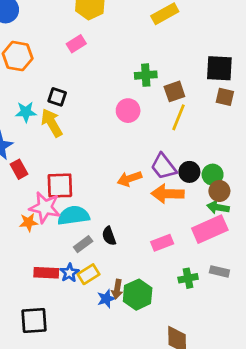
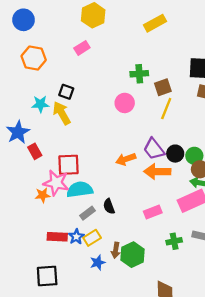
blue star: (106, 299) -> (98, 263), moved

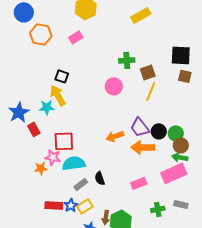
orange hexagon: (34, 58) -> (41, 34), moved
cyan star: (40, 104) -> (47, 107), moved
pink star: (56, 183) -> (53, 157), size x0.7

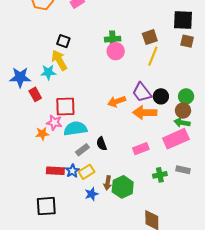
green cross: (127, 60) -> (113, 39), moved
blue star: (19, 112) -> (20, 77), turned 30
green circle: (176, 133) -> (186, 96), moved

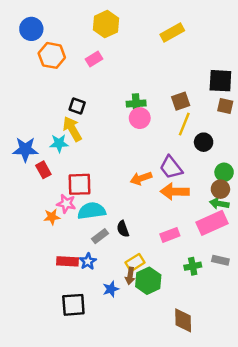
black circle: (161, 96) -> (204, 142), moved
yellow rectangle: (86, 172) -> (135, 263), moved
black square: (46, 206) -> (73, 305), moved

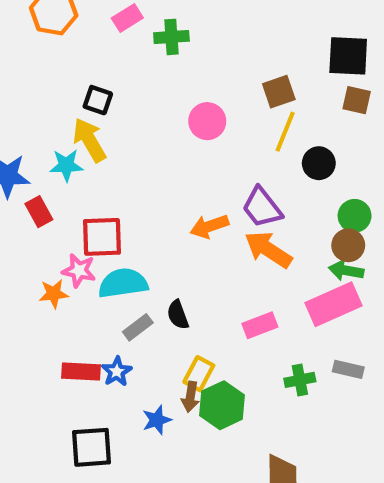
green cross: (136, 104) -> (171, 37), moved
orange arrow: (175, 192) -> (268, 249), turned 32
yellow rectangle: (135, 263) -> (199, 374), turned -30

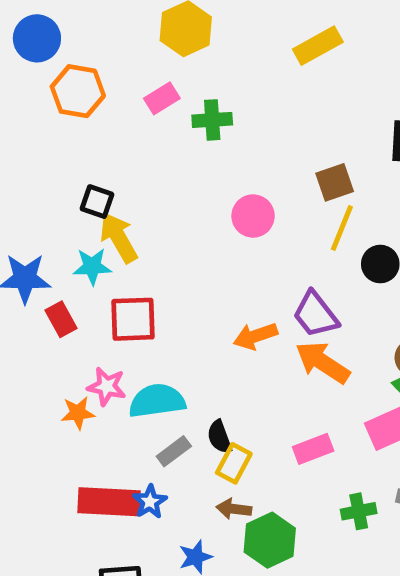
black square: (98, 100) -> (97, 202), moved
red square: (102, 237) -> (133, 319), moved
red rectangle: (81, 372) -> (109, 502), size x1.4
yellow rectangle: (199, 374) -> (234, 463), moved
brown arrow: (190, 397) -> (234, 509), moved, turned 88

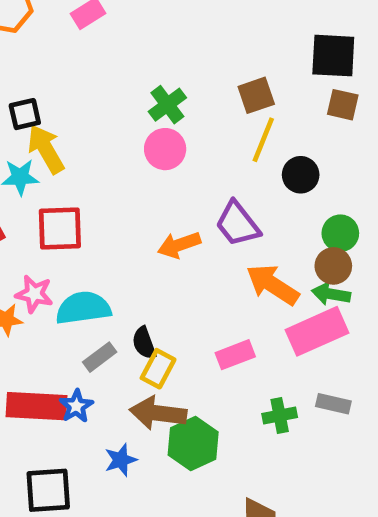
green cross: (212, 120) -> (167, 105), moved, turned -33
black square: (97, 202) -> (25, 114), turned -32
pink circle: (253, 216) -> (165, 149), moved
orange arrow: (323, 362) -> (273, 285), moved
brown arrow: (234, 509) -> (158, 413), size x1.6

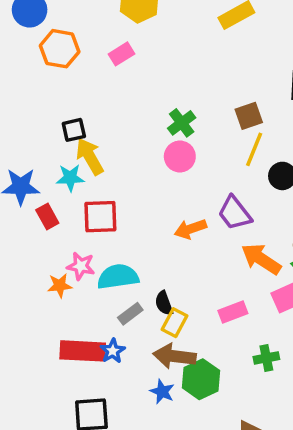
blue star: (121, 460) -> (162, 392), moved, turned -30

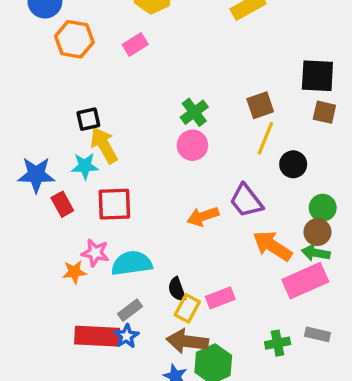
pink rectangle: (233, 312) -> (220, 298), moved
gray rectangle: (130, 314) -> (130, 310), moved

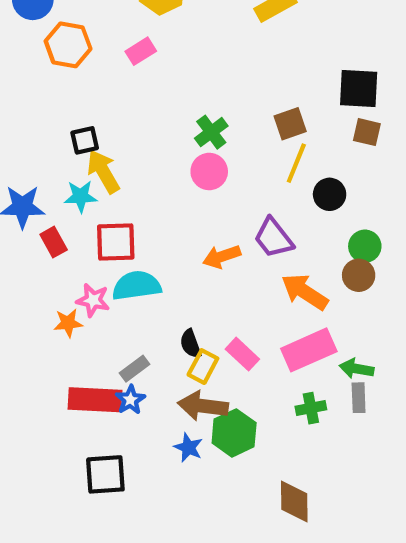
green arrow: (316, 253) -> (357, 369), moved
cyan semicircle: (132, 263) -> (137, 286), moved
pink rectangle: (305, 281) -> (309, 350), moved
pink rectangle: (220, 298) -> (242, 354), turned 64
gray rectangle: (317, 334) -> (359, 398), turned 75

